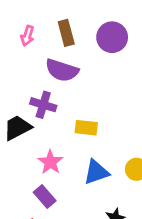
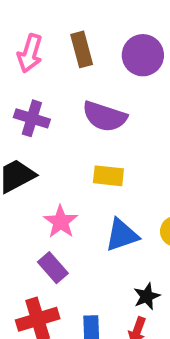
pink arrow: (27, 36) -> (30, 53), size x1.4
purple semicircle: (62, 70) -> (105, 116), moved
purple cross: (43, 105) -> (32, 118), moved

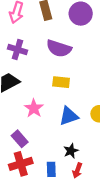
purple rectangle: (53, 268) -> (20, 139), moved
black star: (147, 296) -> (71, 151), moved

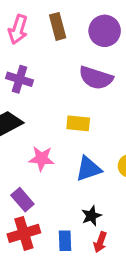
purple semicircle: (59, 48) -> (96, 78), moved
pink star: (34, 108) -> (41, 159), turned -30

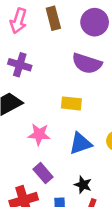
purple rectangle: (22, 200) -> (43, 173), moved
black star: (91, 216) -> (83, 185), turned -30

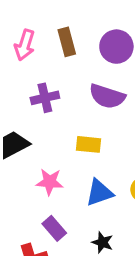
purple cross: (20, 65) -> (45, 98), moved, turned -30

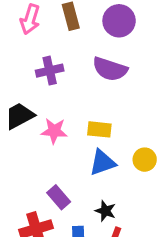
yellow rectangle: (88, 144) -> (99, 129), moved
pink star: (50, 182) -> (54, 131), moved

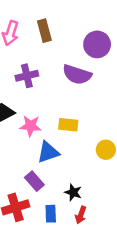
purple circle: (119, 21) -> (97, 44), moved
blue triangle: (102, 163) -> (48, 152), moved

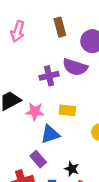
brown rectangle: (44, 31) -> (60, 27), moved
purple cross: (27, 76) -> (49, 76), moved

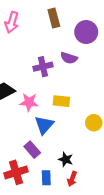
purple semicircle: (75, 67) -> (69, 58), size x0.7
blue triangle: (50, 134) -> (44, 125), turned -30

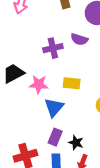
purple rectangle: (32, 150) -> (55, 137), moved, turned 63

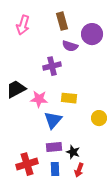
purple semicircle: (79, 39) -> (70, 46), moved
purple rectangle: (55, 137) -> (54, 147), turned 63

